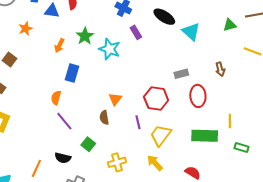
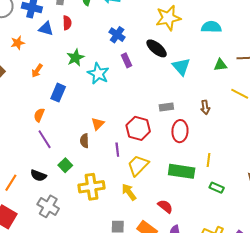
orange arrow: (59, 46) -> (37, 71), moved
yellow cross: (117, 162) -> (92, 187), size x1.4

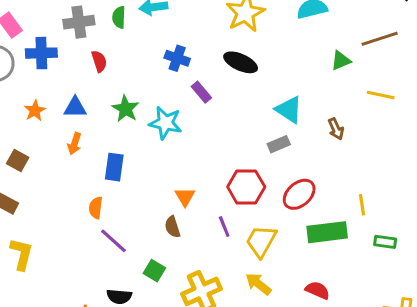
blue triangle: (46, 29) -> (75, 107), moved
cyan triangle: (181, 67) -> (289, 110), moved
red ellipse: (180, 131) -> (299, 194), moved, turned 60

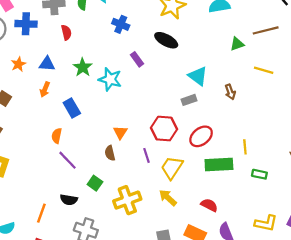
blue cross: (177, 58) -> (121, 24), moved
blue rectangle: (114, 167) -> (72, 108), turned -42

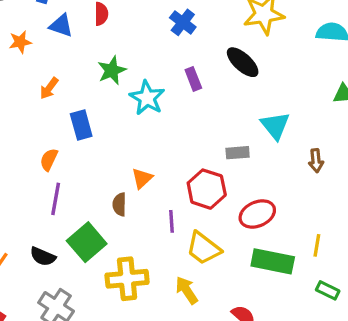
blue triangle: (47, 64) -> (61, 25), moved
gray rectangle: (189, 100) -> (238, 153), moved
purple line: (68, 160) -> (56, 199), turned 40
yellow trapezoid: (172, 168) -> (203, 248), turned -100
green square: (95, 183) -> (87, 242), size x1.6

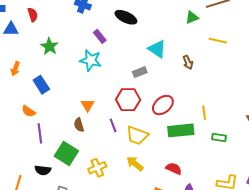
cyan star: (147, 98) -> (91, 60), moved
orange semicircle: (49, 160) -> (29, 111), turned -64
yellow cross: (127, 279) -> (97, 168), size x0.7

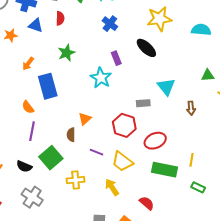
green triangle: (192, 17) -> (208, 75), moved
blue rectangle: (41, 85) -> (48, 86), size x1.4
purple line: (113, 125) -> (96, 152), moved, turned -64

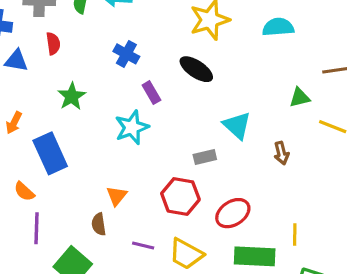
blue cross: (110, 24) -> (126, 54), moved
cyan star: (101, 78) -> (132, 127), turned 30

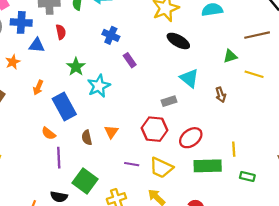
black ellipse: (196, 69) -> (178, 41), moved
cyan star: (132, 127) -> (99, 86), moved
brown semicircle: (99, 224) -> (87, 138), moved

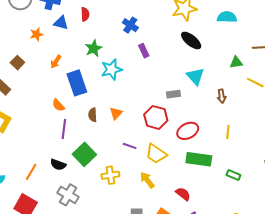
yellow line: (234, 149) -> (228, 132), moved

